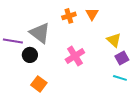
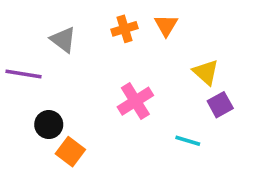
gray triangle: (40, 33) -> (63, 40), moved, size x0.7
black circle: (30, 55) -> (49, 125), moved
cyan line: (120, 78) -> (188, 141), moved

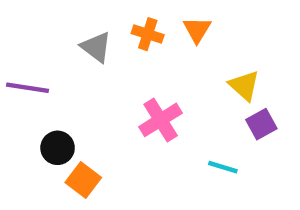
orange cross: (125, 29) -> (148, 34), turned 35
gray triangle: (63, 40) -> (96, 47), moved

